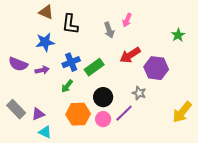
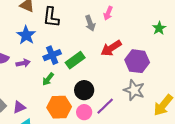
blue star: (45, 42) -> (26, 35), turned -30
gray star: (139, 93) -> (134, 90), moved, size x1.5

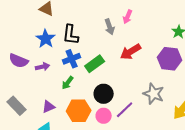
black L-shape: (51, 17) -> (71, 35), moved
purple hexagon: (137, 61) -> (170, 59), moved
purple triangle: (19, 107) -> (49, 107), moved

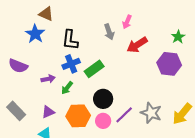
blue star: (46, 39) -> (35, 34), moved
red arrow: (131, 52) -> (137, 45), moved
purple arrow: (43, 67) -> (48, 79), moved
gray star: (154, 94) -> (151, 113), moved

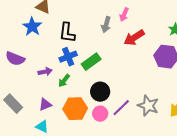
gray arrow: (109, 32) -> (106, 25), turned 35

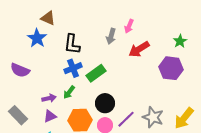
purple arrow: (45, 72) -> (49, 98), moved

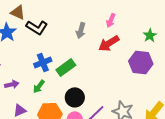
pink arrow: (129, 26) -> (111, 20), moved
black L-shape: (72, 44) -> (37, 27), moved, turned -65
purple arrow: (49, 98) -> (12, 84), moved

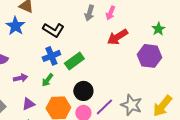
pink arrow: (111, 20) -> (110, 13), moved
black L-shape: (37, 27) -> (53, 30), moved
gray arrow: (81, 30) -> (89, 13), moved

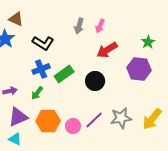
black circle: (83, 91) -> (95, 81), moved
purple triangle: (28, 104) -> (18, 117), size x1.5
gray star: (131, 105) -> (121, 118), turned -30

